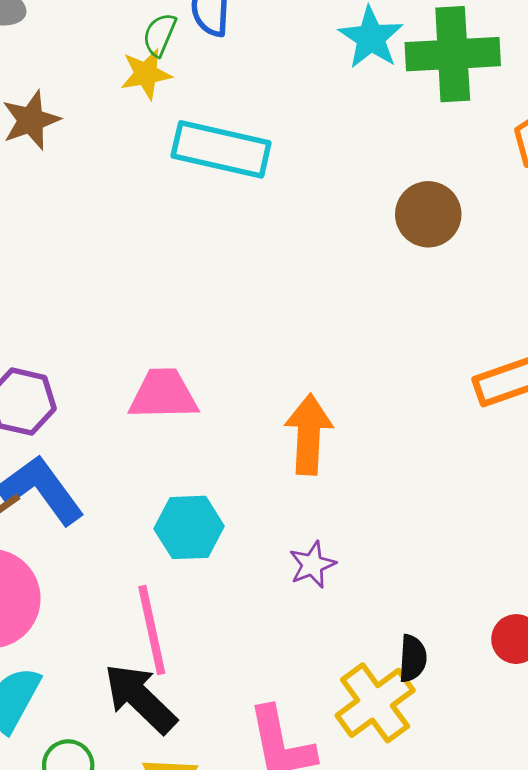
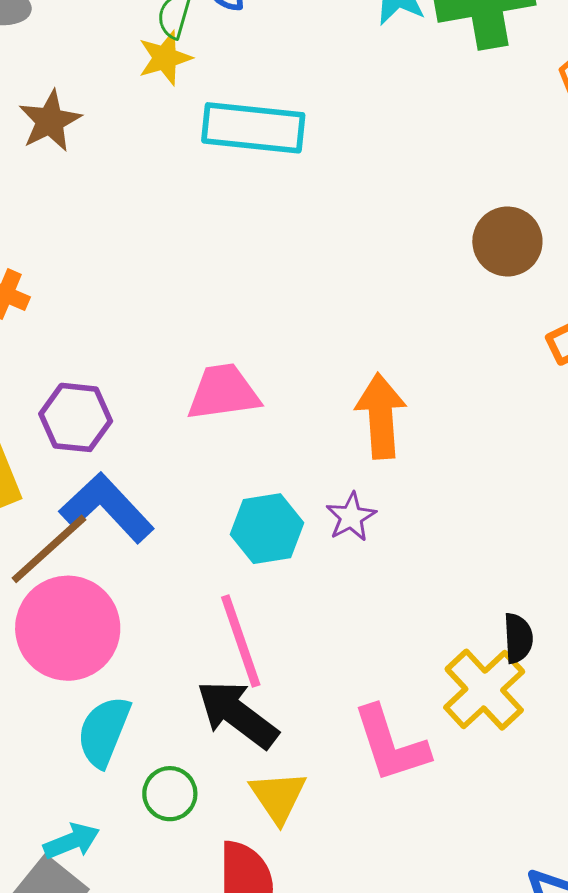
brown circle: (428, 214) -> (507, 242), moved
purple star: (312, 565) -> (351, 517), moved

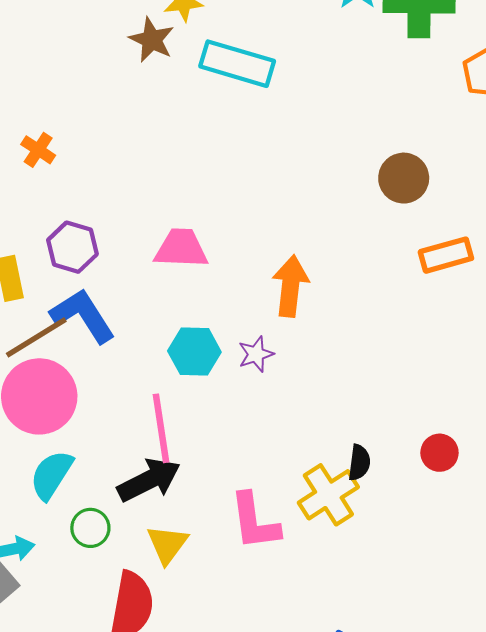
brown star: (50, 121) -> (152, 40), moved, turned -30
black arrow: (237, 714) -> (149, 480), turned 106

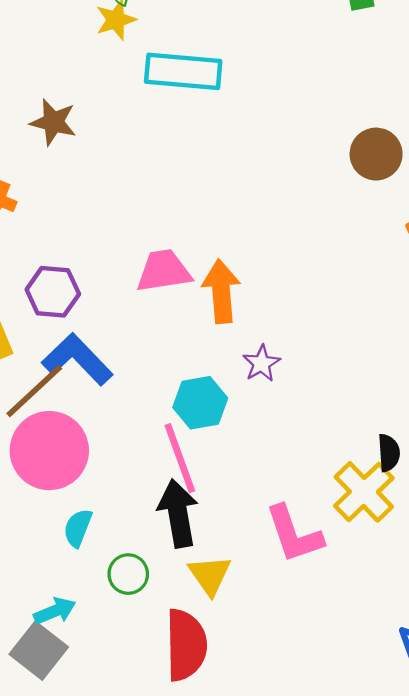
brown star: (152, 40) -> (53, 122), moved
orange arrow: (290, 286) -> (221, 291), moved
cyan hexagon: (194, 352) -> (200, 403), moved
cyan semicircle: (51, 475) -> (78, 528), size x0.7
black arrow: (149, 480) -> (178, 513), turned -62

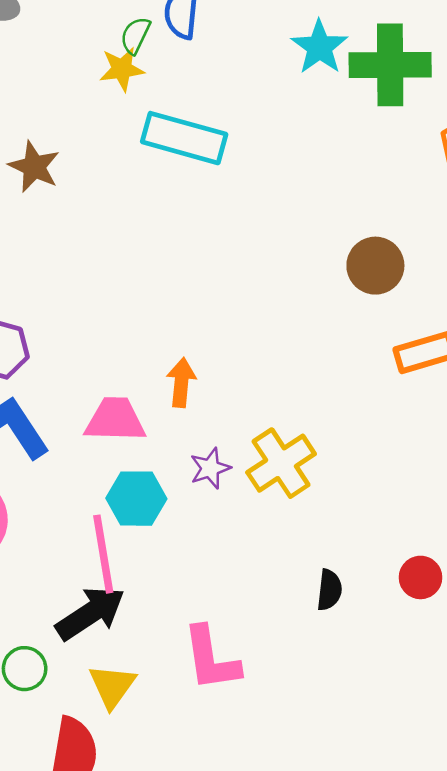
pink trapezoid: (164, 271) -> (115, 420), moved
orange arrow: (221, 291) -> (181, 383), size x0.7
yellow cross: (364, 492) -> (281, 463), moved
black arrow: (178, 513) -> (90, 613), turned 56

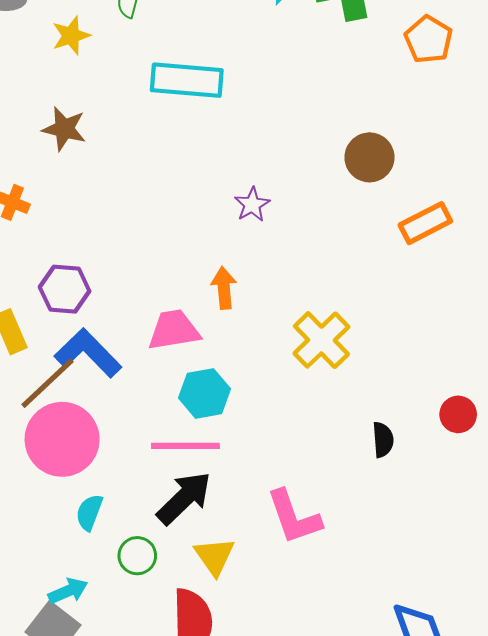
yellow star: (122, 69) -> (71, 36), moved
purple star: (210, 468) -> (252, 205), moved
pink line: (103, 554) -> (185, 446), turned -70

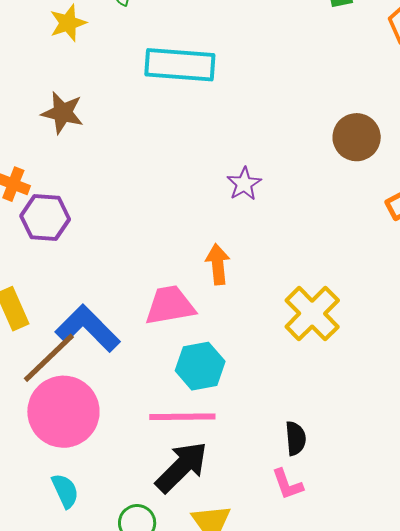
purple hexagon: (65, 289) -> (45, 218), moved
black semicircle: (383, 440) -> (296, 438), moved
cyan semicircle: (89, 512) -> (65, 491), moved, turned 135
pink L-shape: (294, 517) -> (287, 484), size x0.6

